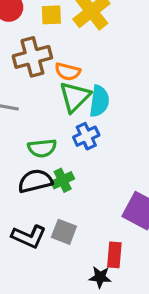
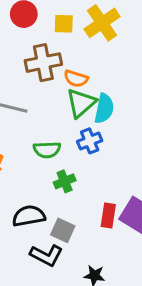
black semicircle: (35, 181) -> (29, 216), moved
black L-shape: (29, 237) -> (47, 255), moved
red rectangle: (114, 255) -> (108, 216), moved

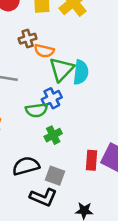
brown cross: (43, 63) -> (28, 39), size x0.6
orange semicircle: (76, 79) -> (44, 51), moved
blue cross: (90, 141) -> (52, 98), moved

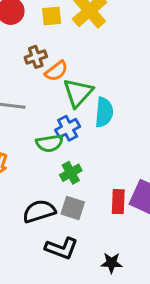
orange semicircle: (44, 51) -> (56, 71), turned -48
cyan semicircle: (81, 72) -> (104, 112), moved
gray square: (55, 176) -> (73, 208), moved

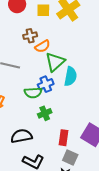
red rectangle: (118, 202) -> (64, 138), moved
gray square: (73, 208) -> (70, 157), moved

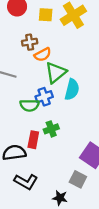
green cross: (45, 113) -> (51, 129), moved
red rectangle: (64, 138) -> (33, 140), moved
gray square: (70, 157) -> (78, 179), moved

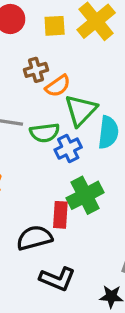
green semicircle: (30, 105) -> (45, 133), moved
green cross: (51, 129) -> (85, 195), size x1.5

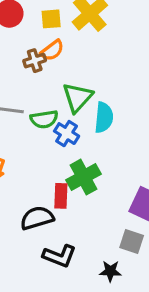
orange semicircle: (58, 86) -> (52, 50), moved
blue cross: (68, 149) -> (67, 134), turned -30

